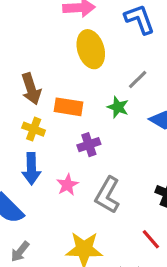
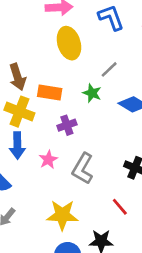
yellow cross: (34, 129) -> (19, 112), size x1.5

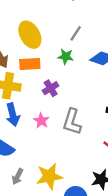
yellow ellipse: (69, 43) -> (30, 35), moved
yellow star: (62, 215) -> (49, 176), moved

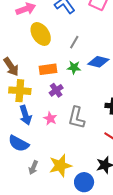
yellow ellipse: (30, 35) -> (41, 34), moved
green star: (66, 57) -> (74, 67), moved
orange rectangle: (30, 64) -> (48, 69), moved

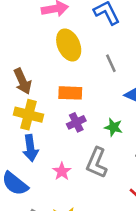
gray line: (74, 42) -> (111, 63), turned -64
green star: (74, 67) -> (113, 127), moved
pink star: (50, 118) -> (62, 171), moved

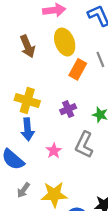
brown arrow: (23, 81) -> (27, 46), moved
orange rectangle: (70, 93) -> (78, 69), moved, turned -66

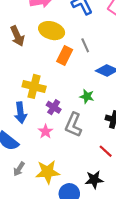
yellow ellipse: (65, 42) -> (52, 31), turned -50
yellow cross: (27, 101) -> (34, 86), moved
purple cross: (68, 109) -> (54, 107), moved, turned -32

